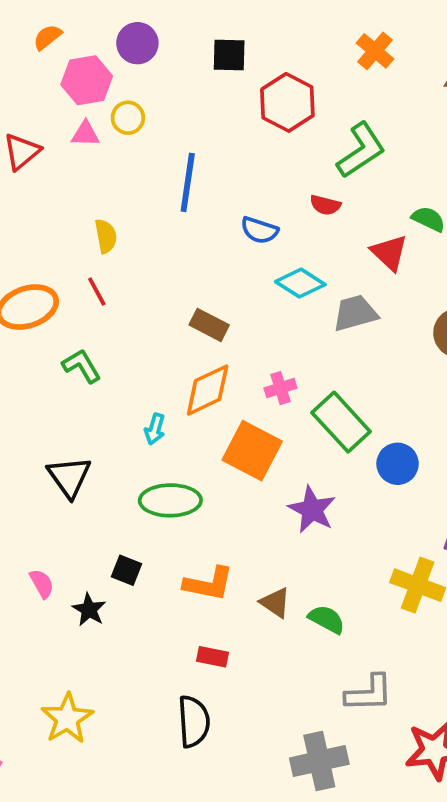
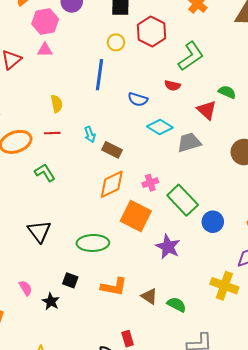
yellow circle: (128, 118) -> (116, 42), moved
red line: (97, 291) -> (52, 133), turned -63
cyan arrow: (155, 429) -> (90, 134), moved, turned -35
red rectangle: (213, 657) -> (128, 339), moved, turned 63

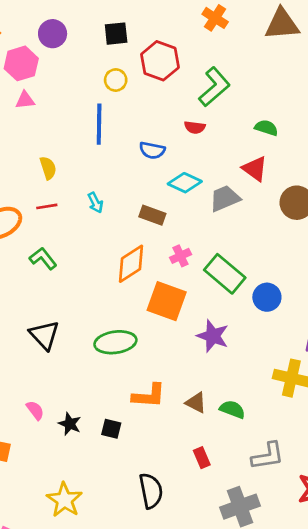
red triangle: (207, 110) -> (255, 169), moved
brown rectangle: (112, 150) -> (152, 215), moved
black square: (70, 280) -> (111, 429), moved
red rectangle: (128, 339) -> (202, 458), moved

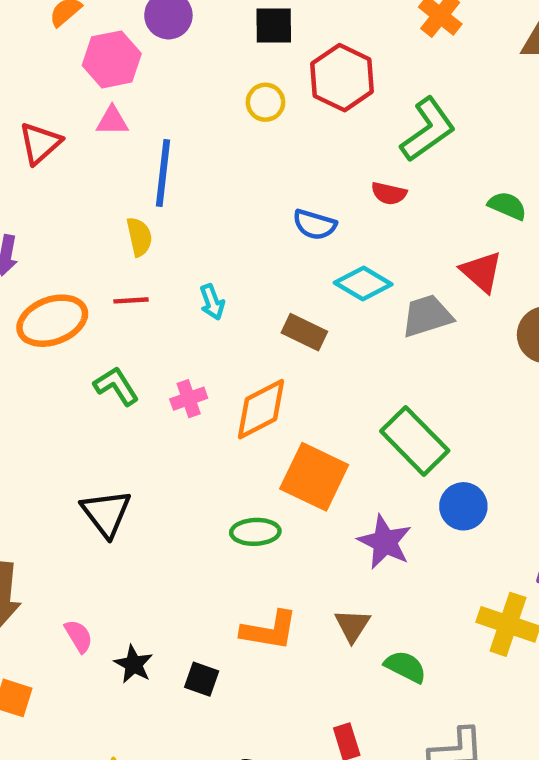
blue line: (99, 124) -> (163, 173), moved
pink cross: (180, 256) -> (189, 399), moved
blue circle: (267, 297) -> (463, 506), moved
green ellipse: (115, 342) -> (255, 532), moved, size x0.7
brown triangle: (196, 403) -> (352, 625), moved, turned 30

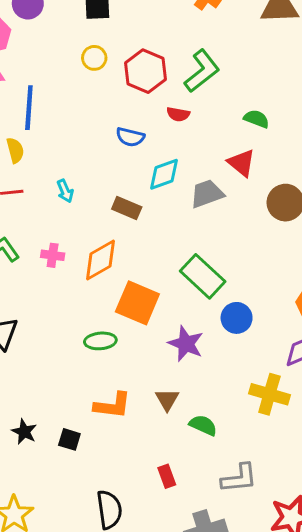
red hexagon: (342, 78) -> (146, 71), moved
cyan diamond: (363, 283) -> (164, 174), turned -48
pink cross: (189, 399) -> (53, 255), turned 30

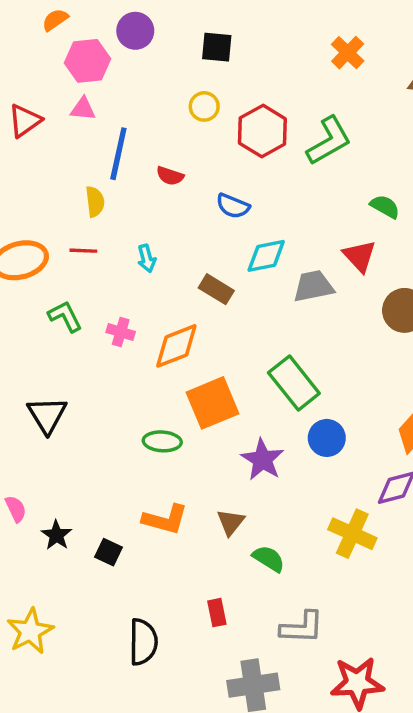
red semicircle: (178, 114) -> (170, 176), moved
orange square: (137, 303) -> (213, 403), turned 36

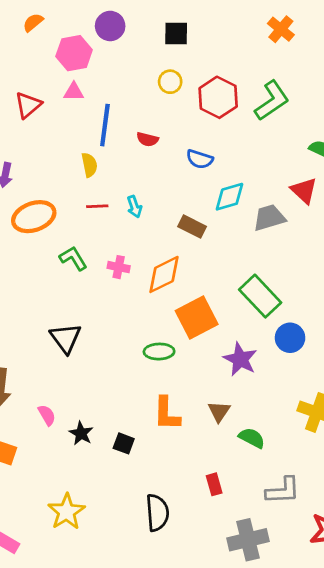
orange semicircle: (55, 20) -> (33, 22), moved
red line: (83, 251) -> (97, 206), moved
orange L-shape: (165, 519) -> (167, 414), turned 81

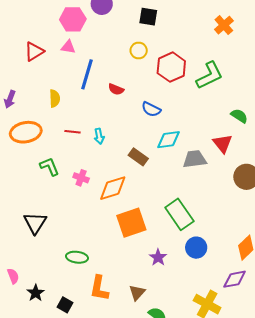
yellow semicircle: (89, 165) -> (55, 98), moved
green ellipse: (159, 352) -> (77, 257), moved
purple star: (240, 359) -> (158, 257), size x0.7

